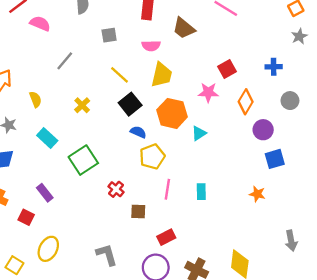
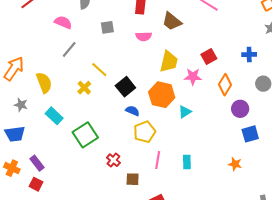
pink semicircle: (40, 24) -> (63, 22), moved
yellow line: (120, 75) -> (99, 70), moved
yellow trapezoid: (162, 75) -> (169, 62), moved
yellow semicircle: (35, 99) -> (44, 83), size x1.5
purple rectangle: (45, 193) -> (37, 163), moved

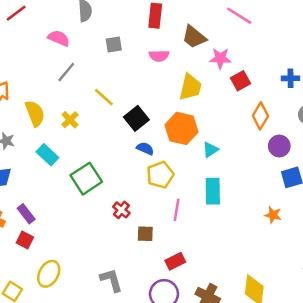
pink star: (193, 77) -> (220, 58), moved
yellow cross: (84, 88) -> (70, 120), moved
cyan rectangle: (187, 162) -> (213, 191), moved, size x1.5

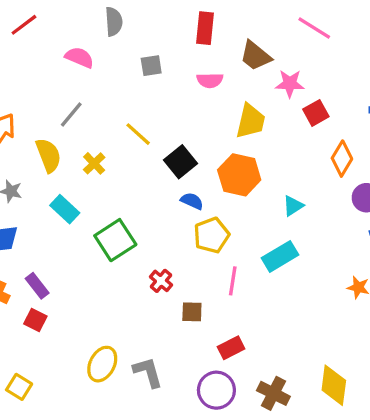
gray line: (66, 72) -> (71, 115), moved
cyan triangle: (210, 150) -> (293, 206), moved
cyan rectangle: (213, 191) -> (280, 256), turned 60
yellow ellipse: (49, 274) -> (102, 364), moved

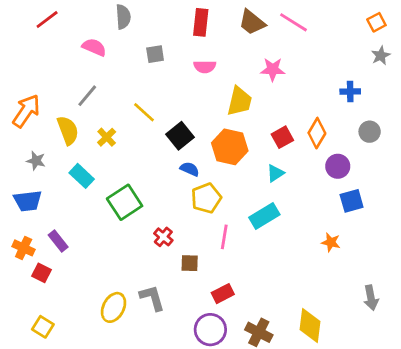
brown trapezoid: (256, 56) -> (252, 22), moved
red square: (316, 113) -> (282, 137), moved
red square: (35, 320) -> (42, 273), moved
gray L-shape: (148, 372) -> (152, 298), moved

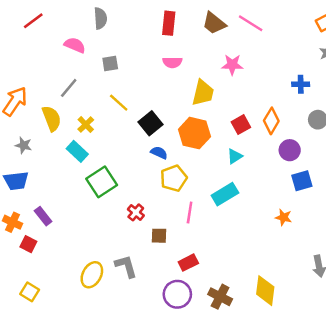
gray square: (155, 54) -> (110, 63), moved
cyan rectangle: (82, 176) -> (77, 151), moved

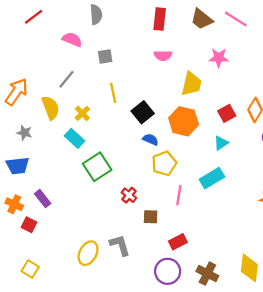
yellow line: (119, 103) -> (113, 93), turned 36

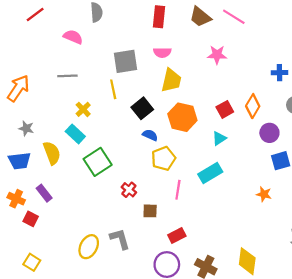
gray square: (105, 57) -> (126, 61), moved, size x1.6
gray line: (66, 79) -> (67, 76), turned 48
yellow trapezoid: (191, 84) -> (171, 80), moved
yellow semicircle: (51, 108) -> (52, 153), moved

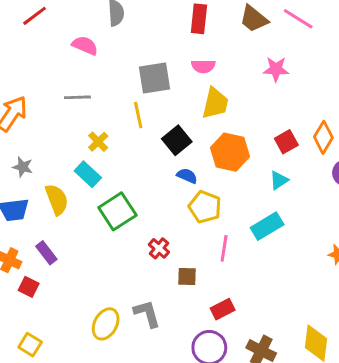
yellow pentagon: (163, 159) -> (205, 207), turned -30

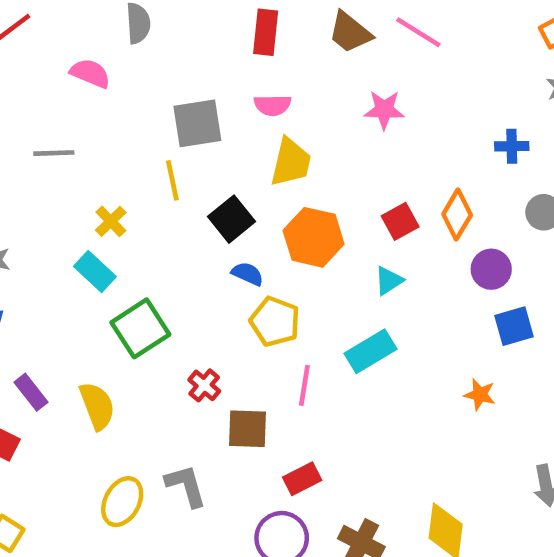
gray line: (77, 97) -> (54, 153), moved
yellow semicircle: (57, 199) -> (97, 406), moved
brown square: (187, 277) -> (247, 429), size x1.4

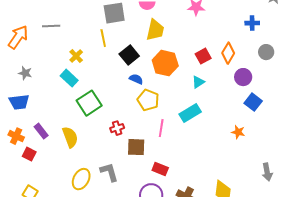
blue square: (514, 326) -> (253, 102), turned -36
red cross: (204, 385) -> (117, 128), turned 32
red rectangle: (302, 479) -> (160, 169), turned 49

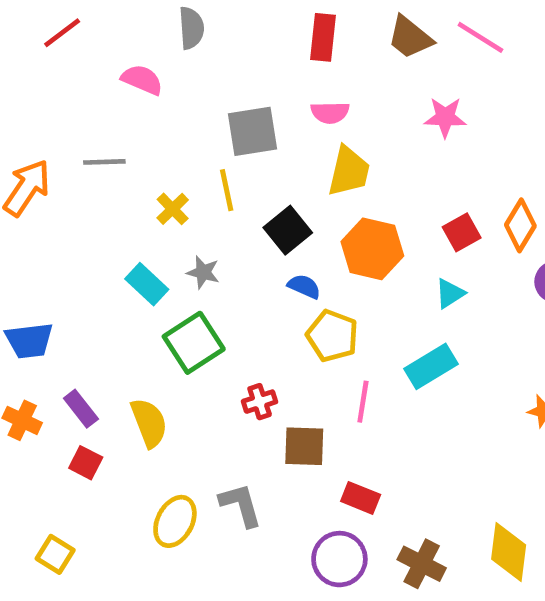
yellow cross: (76, 56) -> (173, 209), moved
gray star: (25, 73) -> (203, 272), moved
red square: (29, 154) -> (86, 463), moved

